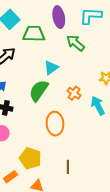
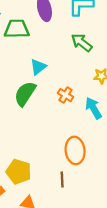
green arrow: (76, 43) -> (82, 43), moved
orange ellipse: (55, 124) -> (75, 150), moved

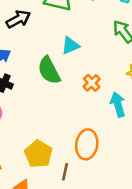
green semicircle: (25, 94) -> (49, 70), turned -75
yellow pentagon: (19, 172) -> (38, 154), moved

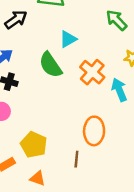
orange cross: (92, 83) -> (92, 72), size x1.5
yellow pentagon: (38, 154) -> (34, 145), moved

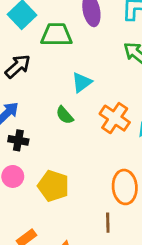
green semicircle: (50, 65) -> (65, 115), size x0.6
yellow pentagon: (34, 145) -> (53, 186), moved

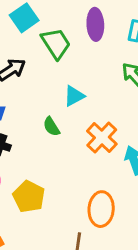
green trapezoid: (56, 35) -> (56, 43), turned 48

